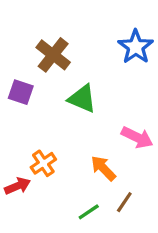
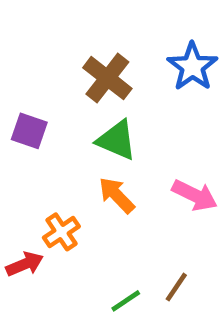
brown cross: (53, 55) -> (107, 78), moved
orange arrow: (103, 168) -> (117, 195), moved

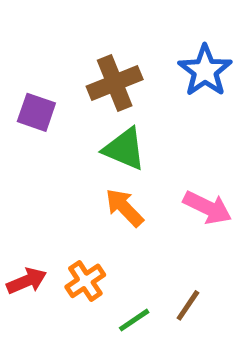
brown cross: (107, 78) -> (115, 83), turned 30
purple square: (29, 131) -> (36, 112), moved
orange cross: (61, 232) -> (85, 281), moved

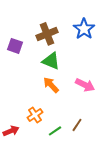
red arrow: (27, 281) -> (11, 131), moved

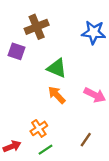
blue star: (84, 29) -> (94, 32), turned -30
brown cross: (47, 34) -> (37, 27), moved
green line: (55, 131) -> (46, 150), moved

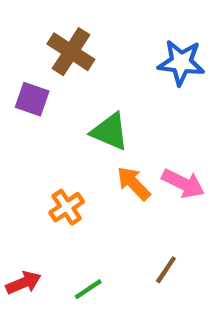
brown cross: (37, 27) -> (71, 52), turned -35
orange arrow: (57, 95) -> (134, 183), moved
orange cross: (39, 128) -> (67, 207), moved

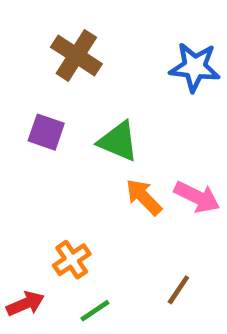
purple square: (32, 99) -> (46, 132), moved
orange cross: (67, 207) -> (72, 260), moved

